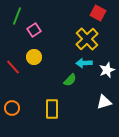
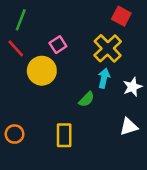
pink square: (34, 30) -> (58, 45), moved
yellow circle: (34, 57) -> (42, 71), size x1.5
cyan arrow: (84, 63) -> (104, 78), turned 105
red line: (13, 67) -> (16, 48), moved

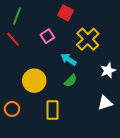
red square: (121, 16) -> (66, 13), moved
yellow circle: (42, 71) -> (34, 81), moved
cyan arrow: (104, 78) -> (69, 59), moved, turned -70

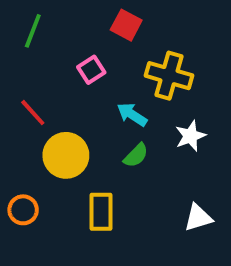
red line: (13, 39) -> (33, 113), moved
yellow cross: (88, 39) -> (169, 76), turned -30
white star: (108, 71) -> (190, 136), moved
white triangle: (105, 103) -> (198, 218), moved

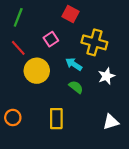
red line: (33, 113) -> (18, 48), moved
yellow circle: (66, 155) -> (37, 71), moved
green semicircle: (136, 155) -> (76, 87), turned -96

